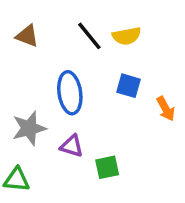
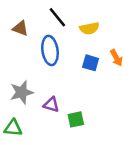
black line: (89, 36) -> (57, 17), moved
blue ellipse: (70, 93) -> (50, 50), moved
orange arrow: (166, 109) -> (116, 58), moved

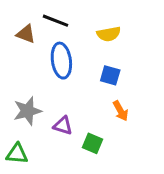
black line: (57, 17) -> (55, 21), moved, turned -30
orange arrow: (116, 58) -> (121, 111), moved
green square: (76, 119) -> (92, 143), turned 35

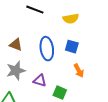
brown triangle: (26, 34) -> (16, 45), moved
blue ellipse: (61, 61) -> (47, 49), moved

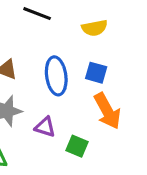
orange arrow: (79, 71) -> (107, 111), size x1.6

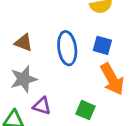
purple triangle: (45, 127) -> (42, 106), moved

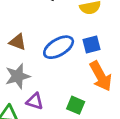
blue square: (102, 45) -> (92, 45), turned -30
blue ellipse: (67, 48) -> (59, 47), turned 68

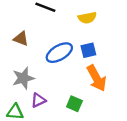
brown triangle: (18, 42) -> (21, 39), moved
purple triangle: (35, 101) -> (38, 100), turned -42

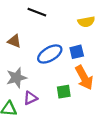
yellow semicircle: (87, 18) -> (86, 22), moved
green square: (74, 104) -> (64, 92), moved, turned -32

